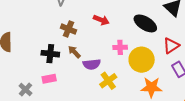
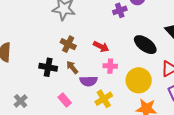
red arrow: (101, 20) -> (101, 47), moved
pink cross: (120, 47) -> (110, 66), moved
pink rectangle: (49, 79) -> (65, 100), moved, turned 56

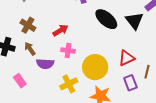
black ellipse: (145, 45) -> (106, 19), moved
red arrow: (101, 47) -> (61, 30), turned -63
yellow cross: (104, 99) -> (69, 84), moved

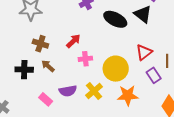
purple semicircle: (45, 64) -> (68, 91), moved

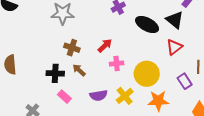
red triangle: (144, 52) -> (174, 47), moved
pink rectangle: (46, 99) -> (64, 97), moved

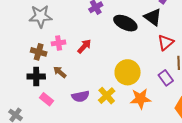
red triangle: (174, 47) -> (166, 42), moved
brown cross: (72, 48) -> (39, 52), moved
pink cross: (117, 64) -> (59, 43), moved

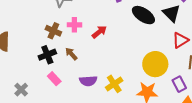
yellow circle: (128, 72) -> (155, 64), moved
black cross: (36, 77) -> (47, 55), turned -30
purple rectangle: (166, 78) -> (179, 84), moved

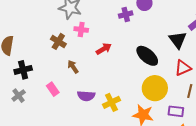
black ellipse: (143, 15) -> (147, 56), moved
pink cross: (74, 25) -> (81, 30), moved
black cross: (47, 55) -> (23, 70), moved
purple rectangle: (179, 84) -> (176, 111), turned -63

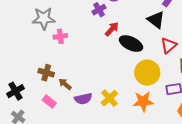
brown cross: (58, 41) -> (46, 73), moved
red arrow: (104, 49) -> (112, 29), moved
brown arrow: (73, 67) -> (65, 84), moved

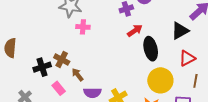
black triangle: (156, 20) -> (180, 31), turned 42
black ellipse: (131, 44) -> (151, 49), turned 40
black cross: (15, 91) -> (42, 67), moved

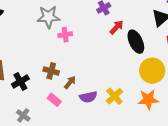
black cross: (42, 67) -> (20, 81), moved
brown arrow: (78, 75) -> (70, 82), turned 88

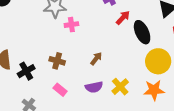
brown arrow: (70, 82) -> (96, 59), moved

